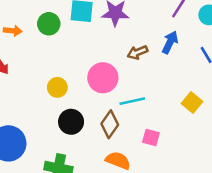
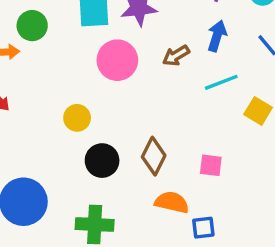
green circle: (49, 24) -> (32, 26), moved
pink circle: (103, 78) -> (117, 60), moved
cyan line: (132, 101) -> (221, 82), moved

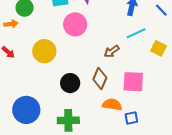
brown arrow: (176, 56) -> (112, 51), moved
yellow circle: (77, 118) -> (44, 51), moved, size x1.5
pink square: (211, 165) -> (133, 82), size x1.6

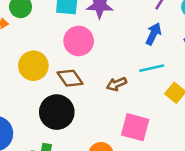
brown diamond: (100, 79) -> (70, 78), moved, turned -70
black circle: (70, 83) -> (57, 112), size x1.4

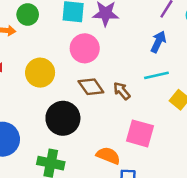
brown diamond: (70, 78) -> (91, 87), moved
brown arrow: (116, 84) -> (122, 91), turned 72

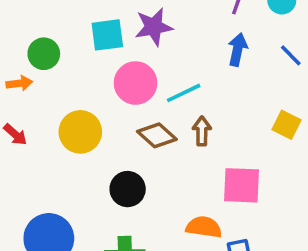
cyan line: (156, 75) -> (184, 93), moved
brown arrow: (122, 91) -> (202, 131), turned 54
black circle: (63, 118) -> (128, 189), size x0.7

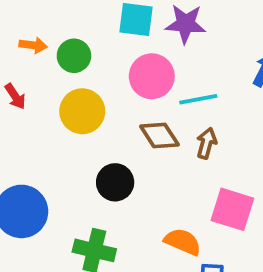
green circle: (44, 54) -> (74, 56), moved

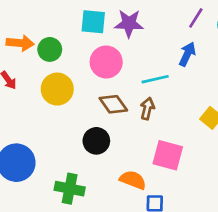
orange arrow: (33, 45) -> (20, 43), size x1.4
cyan line: (198, 99) -> (155, 79), moved
black circle: (115, 182) -> (96, 141), moved

